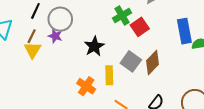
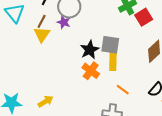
black star: (94, 46) -> (90, 50), moved
gray square: (131, 61) -> (110, 45), moved, turned -30

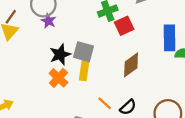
purple star: (64, 22) -> (49, 21), moved
orange line: (123, 90) -> (105, 103), moved

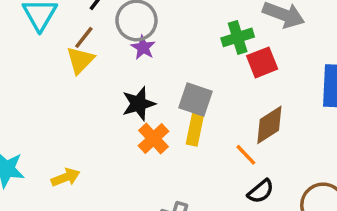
black star: (60, 55) -> (139, 104), moved
orange line: (105, 103) -> (246, 155), moved

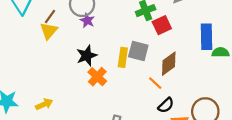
gray square: (196, 99) -> (138, 51), moved
yellow rectangle: (195, 129) -> (123, 57), moved

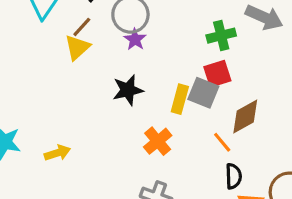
red square: (162, 25) -> (217, 74), moved
orange cross: (97, 77) -> (158, 141), moved
black semicircle: (166, 105) -> (234, 176), turned -56

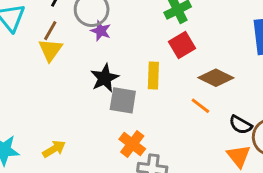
gray square: (203, 93) -> (123, 100), moved
brown diamond: (245, 117) -> (216, 78), turned 68
orange cross: (158, 141) -> (132, 144), moved
black semicircle: (234, 176) -> (241, 125), moved, turned 135

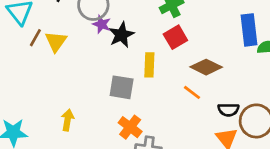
brown line: (50, 31) -> (35, 38), moved
black star: (105, 78) -> (121, 35), moved
black semicircle: (241, 125) -> (228, 110), turned -30
yellow arrow: (54, 149) -> (68, 120), moved, turned -50

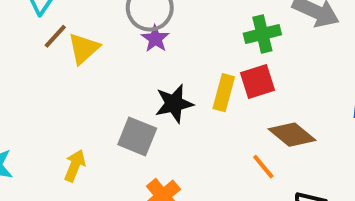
black star: (121, 35) -> (174, 104), moved
yellow rectangle: (149, 65) -> (224, 93), moved
gray square: (122, 87) -> (137, 136), moved

